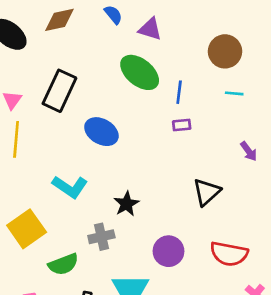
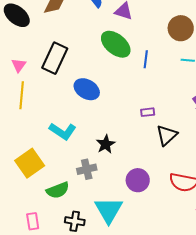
purple rectangle: (182, 125) -> (148, 112), moved

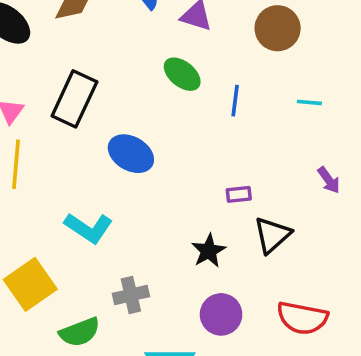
brown circle: (181, 28) -> (278, 28), moved
green ellipse: (116, 44) -> (182, 74), size x0.7
black star: (106, 144) -> (209, 251), moved

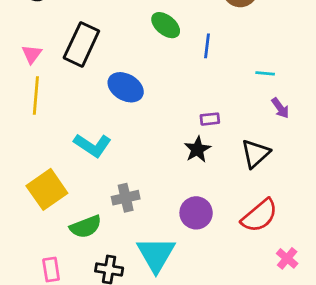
cyan line: (309, 102) -> (265, 73), moved
black triangle: (272, 235) -> (255, 154), moved
black star: (209, 251) -> (197, 149), moved
red semicircle: (302, 318) -> (260, 216), turned -51

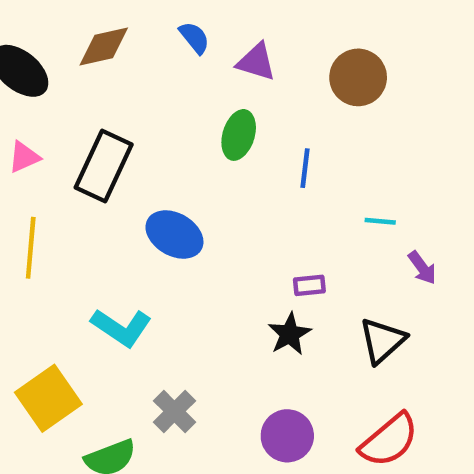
green ellipse: (166, 25) -> (239, 135), turned 68
pink triangle: (32, 54) -> (24, 157), moved, turned 30
cyan line: (265, 73) -> (380, 221), moved
gray cross: (126, 198) -> (174, 411), turned -32

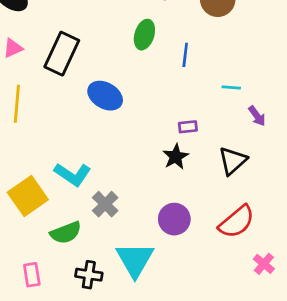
cyan L-shape: (121, 327) -> (73, 174), moved

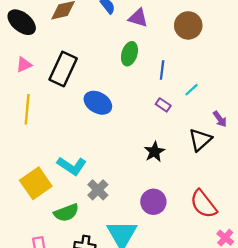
cyan line: (231, 87) -> (191, 90), moved, turned -48
purple rectangle: (188, 127) -> (163, 105), moved, turned 40
black triangle: (233, 161) -> (200, 140), moved
red semicircle: (237, 222) -> (203, 204), turned 92

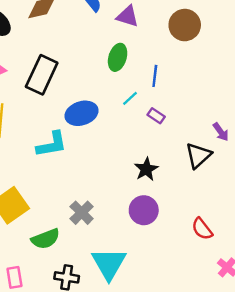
cyan line: (191, 90) -> (130, 98), moved
blue ellipse: (98, 103) -> (82, 113), turned -48
cyan L-shape: (72, 166) -> (52, 144), moved, turned -44
purple circle: (153, 202) -> (144, 210), moved
red semicircle: (203, 204) -> (202, 229), size x0.7

